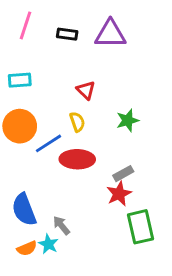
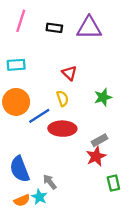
green rectangle: (141, 227) -> (113, 183), size x0.6

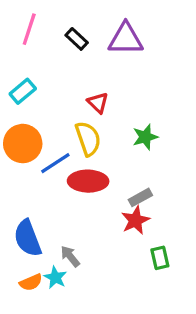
black rectangle: (54, 28) -> (77, 39), turned 35
cyan rectangle: (16, 65) -> (23, 91), turned -36
yellow semicircle: (62, 98) -> (88, 139), size x1.5

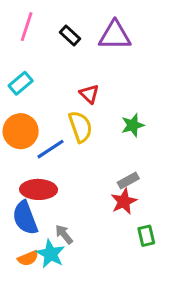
red ellipse: (88, 181) -> (39, 189), moved
cyan star: (55, 277) -> (50, 254), size x1.4

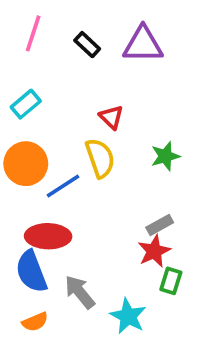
gray arrow: (64, 234) -> (80, 292), size x1.4
green rectangle: (146, 236) -> (171, 281), moved, turned 30
cyan star: (50, 254) -> (128, 316), moved

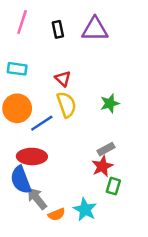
black rectangle: (87, 45) -> (58, 29), turned 35
cyan rectangle: (26, 104) -> (17, 69), turned 48
red triangle: (111, 117) -> (63, 79), moved
gray arrow: (80, 292) -> (37, 198), moved
orange semicircle: (35, 322) -> (57, 214), moved

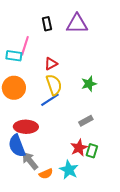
pink line: (22, 22) -> (25, 46), moved
red triangle: (63, 79) -> (51, 64), turned 48
blue line: (42, 123) -> (50, 100), moved
red star: (102, 166) -> (79, 148), moved

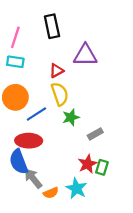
black rectangle: (47, 24) -> (52, 26), size x1.5
purple triangle: (77, 24) -> (85, 55), moved
pink line: (25, 46) -> (15, 37), moved
green star: (89, 84) -> (71, 117), moved
blue line: (50, 100) -> (36, 114), moved

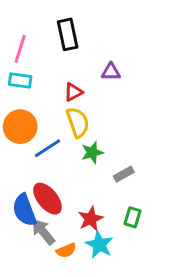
purple triangle: (85, 55) -> (111, 72), size x0.6
red ellipse: (29, 141) -> (48, 199), moved, turned 50
red star: (87, 164) -> (91, 219), moved

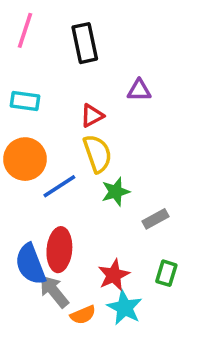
pink line: (20, 49) -> (25, 30), moved
red ellipse: (48, 199) -> (59, 250), turned 44

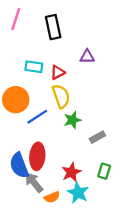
cyan rectangle: (25, 101) -> (34, 67), moved

